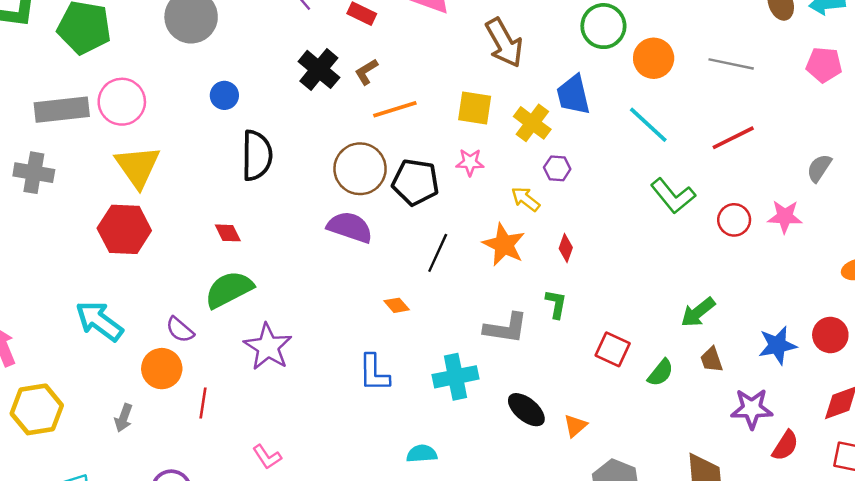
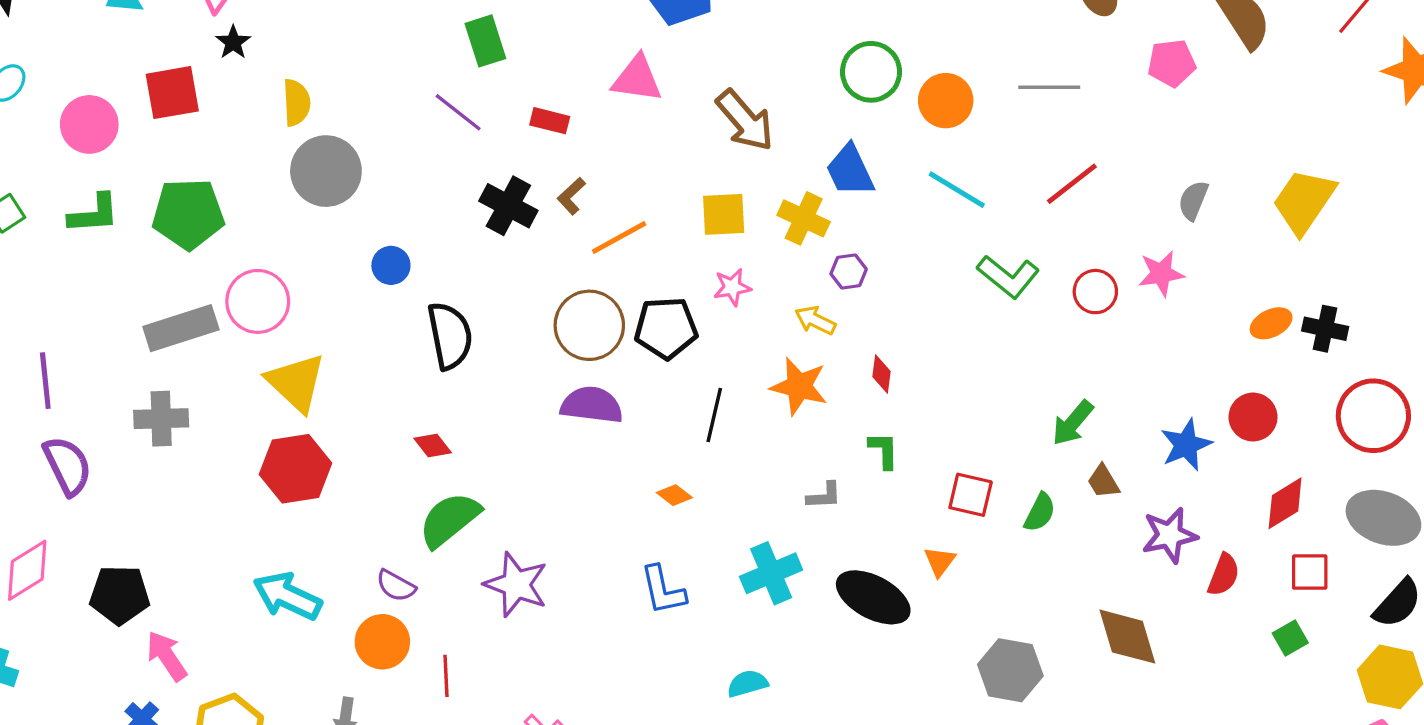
gray L-shape: (506, 328) -> (824, 496), size x0.6
black ellipse: (526, 410) -> (873, 597), size x1.4
orange triangle: (575, 426) -> (940, 561), moved

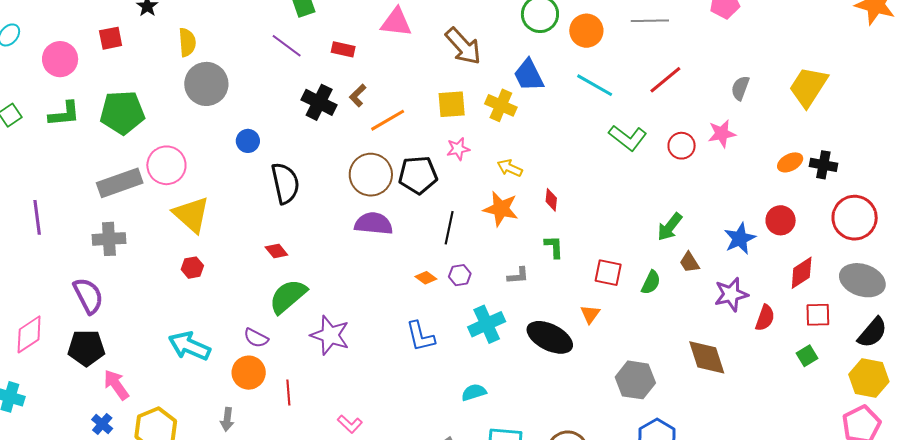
red square: (172, 93) -> (111, 38), size x0.7
purple hexagon: (849, 272) -> (460, 275), moved
purple semicircle: (68, 466) -> (88, 296), moved
red hexagon: (296, 469) -> (192, 268), size x0.5

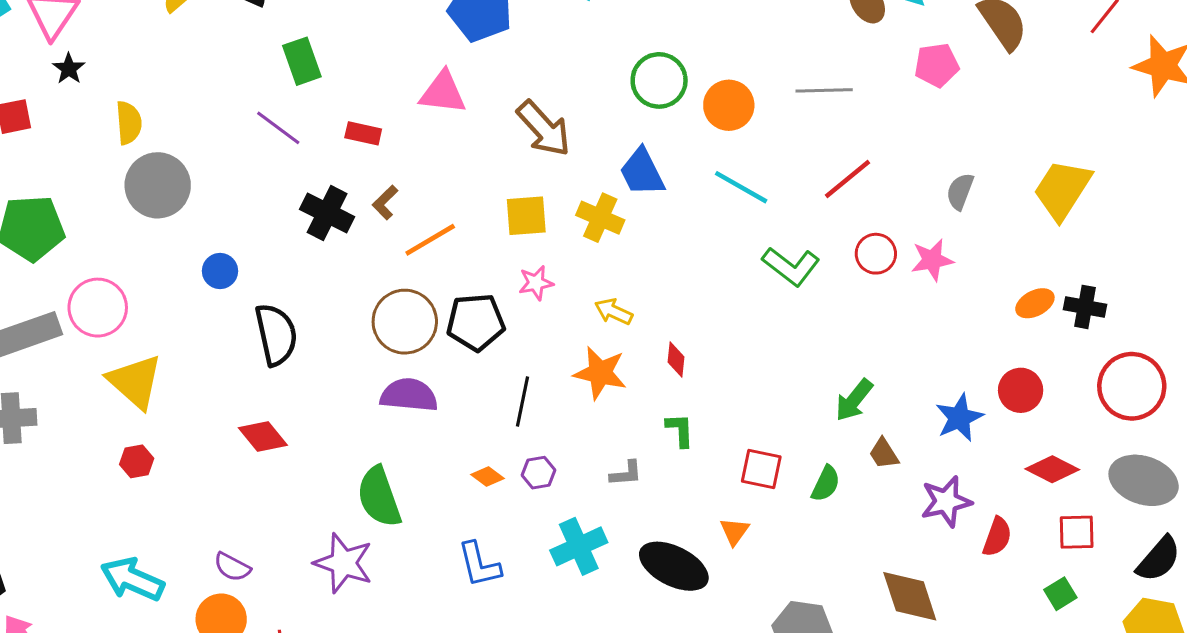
red circle: (682, 146) -> (876, 254), moved
red diamond: (276, 251) -> (263, 437), size x1.4
red diamond: (802, 273) -> (1052, 469), turned 60
green semicircle: (288, 296) -> (379, 497), moved, turned -69

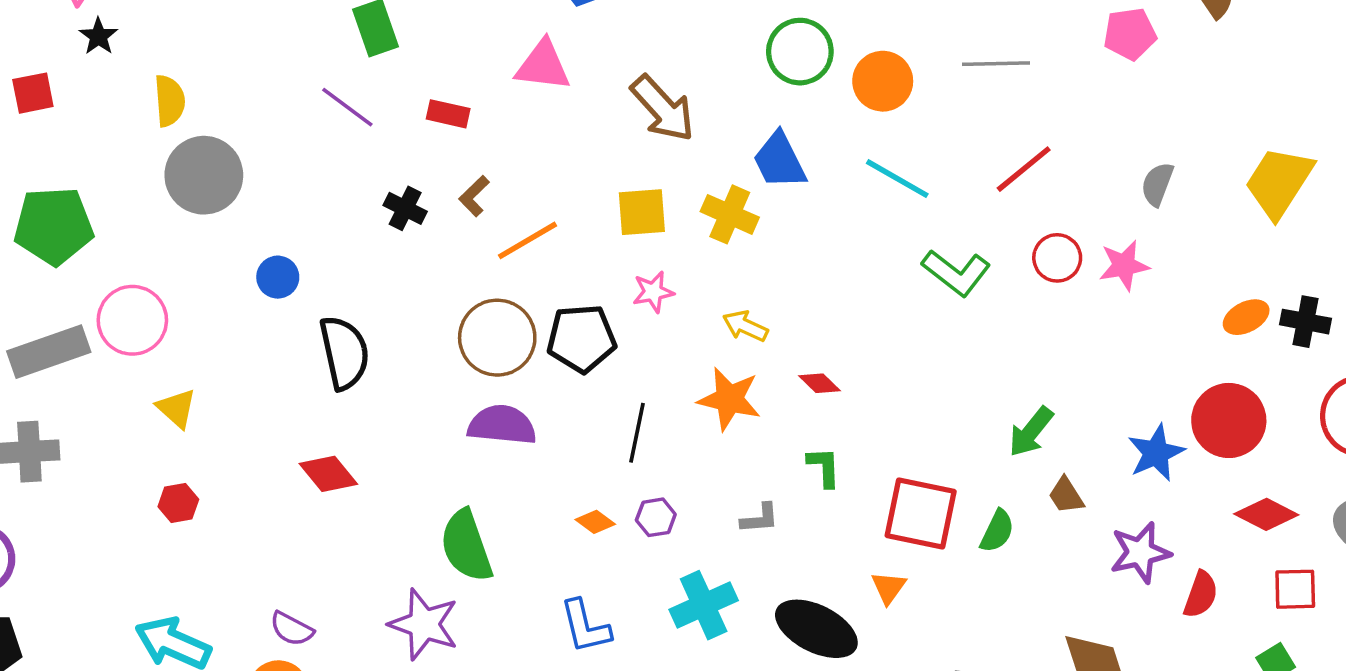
black cross: (327, 213) -> (405, 208), size x0.7
red diamond: (676, 360) -> (819, 383), turned -52
yellow triangle: (135, 382) -> (177, 408), size x0.6
red circle: (1021, 390) -> (1229, 420), size x1.4
red square: (761, 469) -> (921, 514), size x1.5

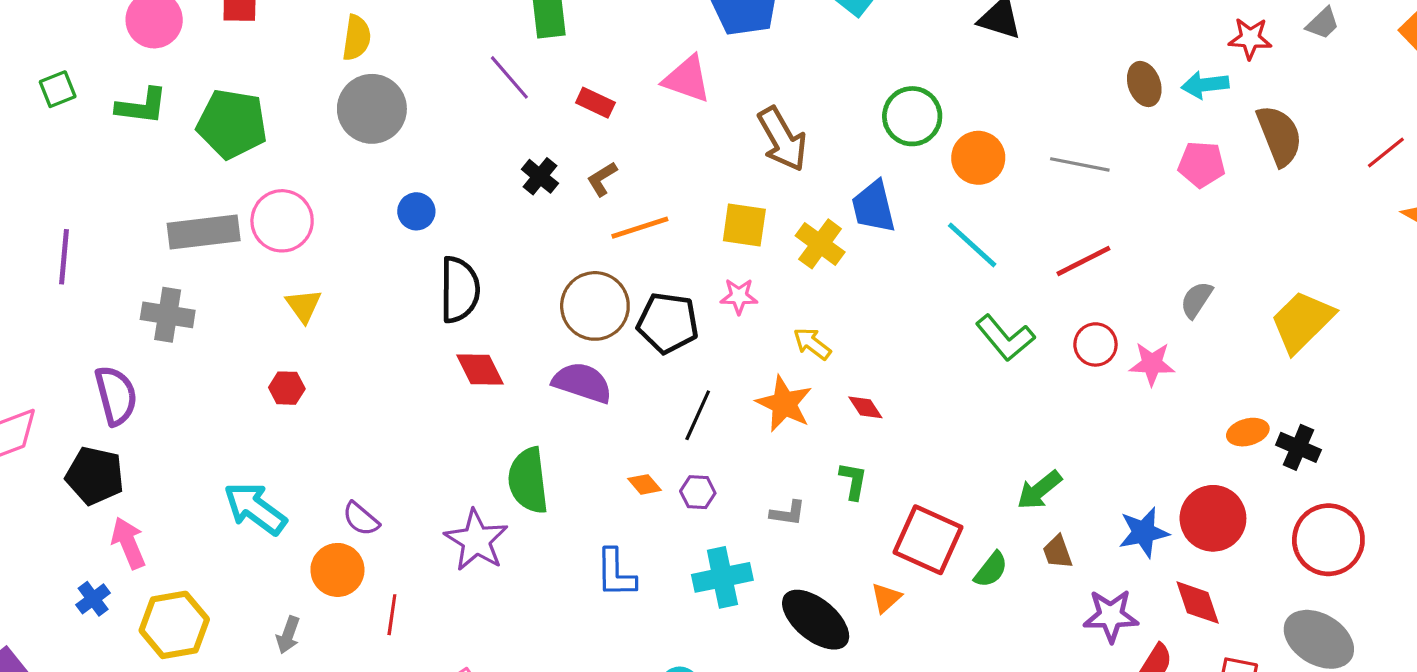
red diamond: (328, 474) -> (480, 369), moved
red diamond: (1266, 514) -> (1198, 603), moved, turned 32

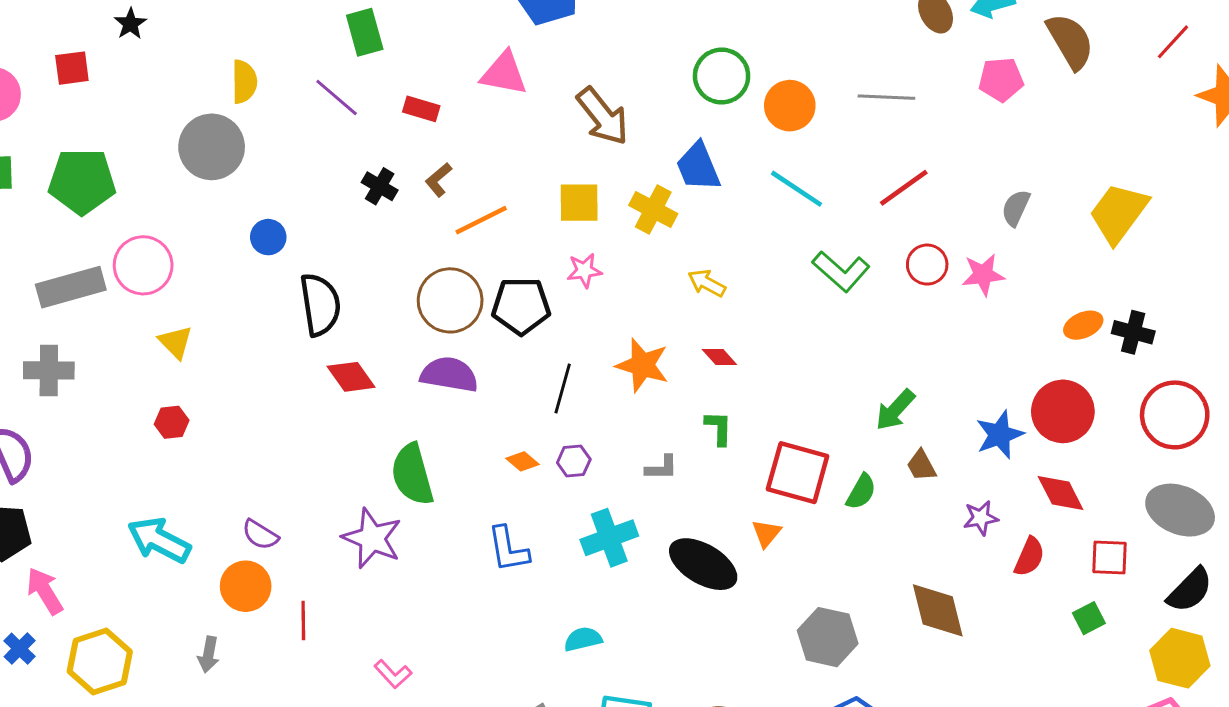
yellow semicircle: (357, 38) -> (244, 82), moved
yellow arrow: (812, 344) -> (707, 283), moved
purple star: (1111, 616) -> (981, 518), size x0.7

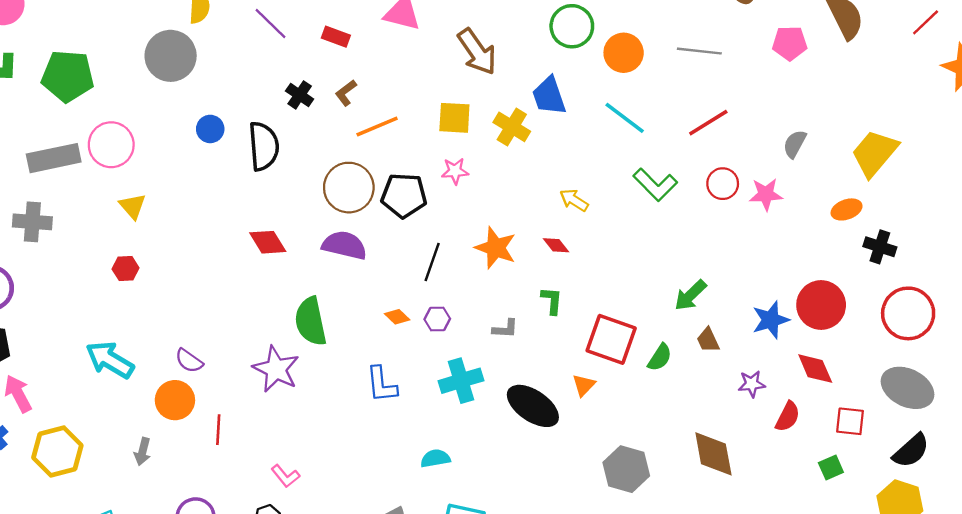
yellow arrow: (707, 283) -> (574, 200), moved
black semicircle: (320, 305) -> (264, 146), moved
orange ellipse: (1083, 325) -> (847, 209), moved

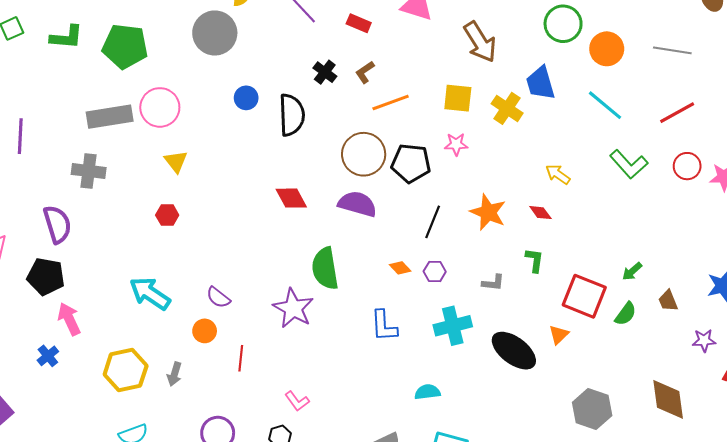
green arrow: (690, 295) -> (632, 271), moved, size x0.7
orange circle: (175, 400) -> (205, 331), size x0.7
yellow hexagon: (57, 451) -> (126, 370), moved

